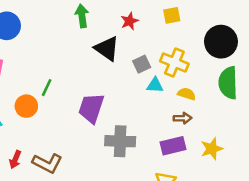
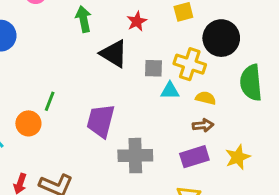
black circle: (221, 42) -> (221, 38), moved
gray square: (142, 64) -> (154, 68), turned 30

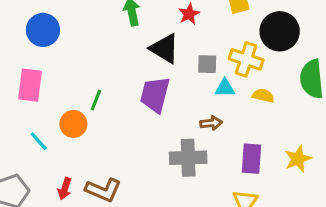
purple trapezoid: (101, 121) -> (155, 95), moved
brown arrow: (203, 125) -> (211, 123), moved
purple rectangle: (194, 157) -> (252, 159), turned -68

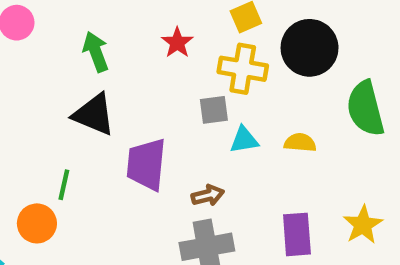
black triangle: (164, 49) -> (94, 114), moved
yellow cross: (246, 59) -> (243, 69), moved
brown arrow: (211, 123) -> (208, 195), moved

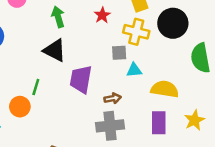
yellow semicircle: (300, 143) -> (165, 89), moved, size x1.6

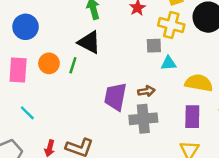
purple trapezoid: (81, 79) -> (115, 97), moved
green line: (36, 87) -> (73, 65), moved
orange circle: (20, 107) -> (49, 63), moved

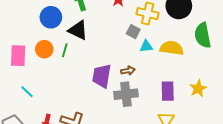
blue circle: (26, 27) -> (51, 17), moved
gray square: (154, 46) -> (133, 32), turned 32
yellow semicircle: (199, 83) -> (172, 48), moved

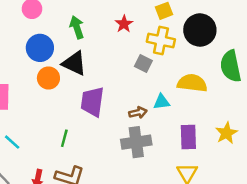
cyan triangle: (146, 46) -> (162, 102), moved
orange circle: (44, 49) -> (48, 78), moved
green line: (65, 50) -> (64, 138), moved
purple trapezoid: (102, 76) -> (92, 102), moved

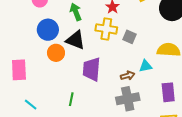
yellow cross: (161, 40) -> (106, 29), moved

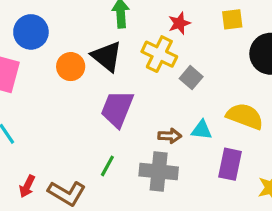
blue circle: (48, 30) -> (31, 32), moved
purple rectangle: (168, 92) -> (230, 164), moved
green line: (71, 99) -> (107, 166), moved

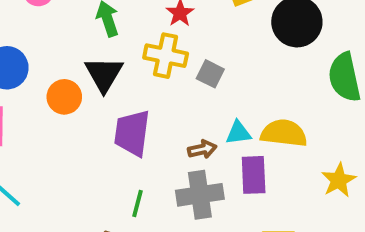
black triangle: (107, 56) -> (104, 74), turned 36
yellow semicircle: (245, 116) -> (284, 133), moved
purple rectangle: (230, 164) -> (254, 175), moved

